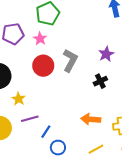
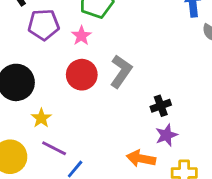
purple star: (106, 54) -> (166, 135), moved
purple line: (30, 119) -> (54, 148), turned 36

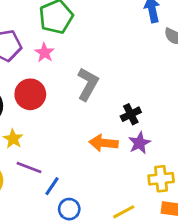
red circle: (82, 75) -> (30, 94), moved
orange arrow: (141, 158) -> (104, 143), moved

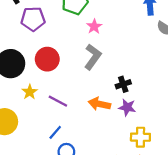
pink star: (45, 53) -> (94, 26), moved
purple star: (139, 143) -> (127, 107), turned 30
purple line: (29, 167) -> (58, 101), moved

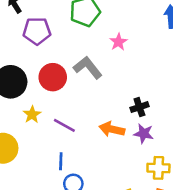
pink star: (94, 26) -> (118, 42), moved
gray L-shape: (93, 57) -> (88, 68), moved, turned -75
blue line: (55, 132) -> (61, 161), turned -40

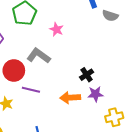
purple line: (64, 125) -> (31, 90), moved

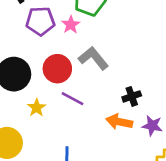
pink star: (57, 29) -> (71, 25), moved
black cross: (87, 75) -> (132, 96), moved

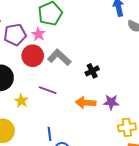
red circle: (57, 69) -> (33, 56), moved
black cross: (132, 96) -> (92, 71), moved

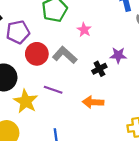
pink star: (38, 34) -> (84, 30), moved
yellow star: (21, 101) -> (26, 101), size x1.6
purple star: (111, 102) -> (118, 55), moved

